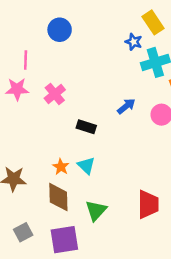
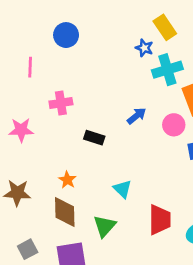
pink star: (17, 89) -> (21, 130), moved
pink cross: (55, 94) -> (61, 103), turned 30
cyan triangle: (86, 166) -> (122, 189), moved

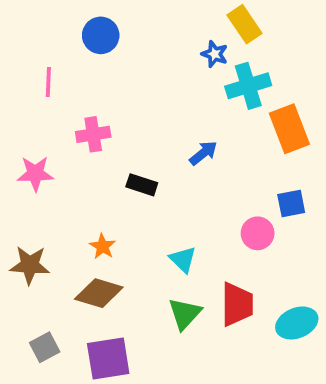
pink circle: (174, 125) -> (258, 233), moved
brown diamond: (65, 212) -> (99, 293), turned -72
green triangle: (105, 226) -> (185, 314), moved

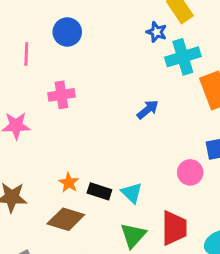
blue circle: (101, 35) -> (67, 32), moved
black rectangle: (142, 185) -> (99, 191), moved

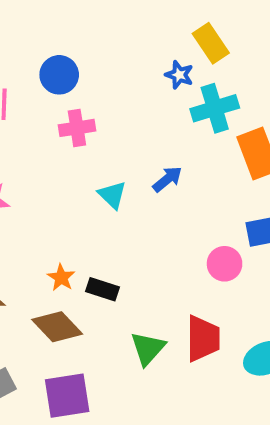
pink cross: (61, 95) -> (77, 128), moved
cyan triangle: (132, 193) -> (112, 195), moved
brown diamond: (66, 219) -> (57, 327), turned 30

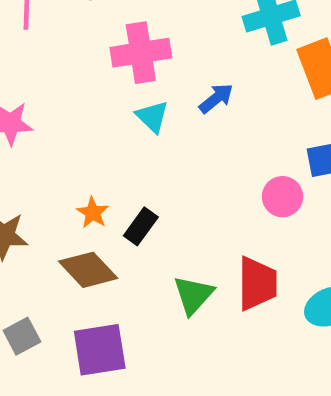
pink cross: (77, 128) -> (141, 53), moved, size x1.4
black rectangle: (102, 289) -> (141, 226), turned -72

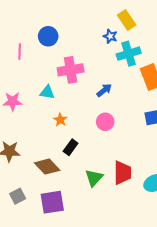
cyan triangle: (152, 117) -> (47, 92), moved, turned -35
pink circle: (283, 197) -> (105, 122), moved
orange star: (93, 213) -> (60, 120), moved

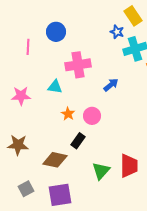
pink circle: (105, 122) -> (92, 116), moved
brown diamond: (47, 167) -> (55, 160), turned -35

